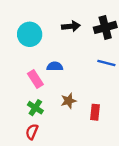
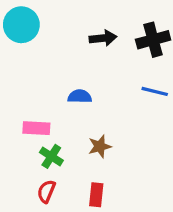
cyan circle: (30, 34) -> (21, 25), moved
pink rectangle: (35, 79) -> (36, 128), moved, turned -54
red rectangle: (95, 112) -> (96, 195), moved

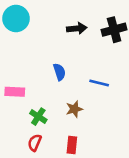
blue line: (155, 91) -> (99, 83), moved
blue semicircle: (80, 96) -> (59, 72), turned 70
pink rectangle: (36, 128) -> (15, 92), moved

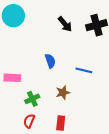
black arrow: (77, 28) -> (65, 24), turned 56
green cross: (38, 117) -> (32, 99), turned 32

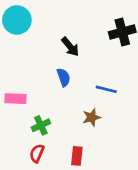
black arrow: (65, 24) -> (70, 47), moved
brown star: (63, 93) -> (92, 117), moved

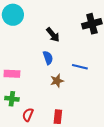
brown star: (92, 117) -> (57, 81), moved
green cross: (41, 125) -> (12, 99), moved, turned 32

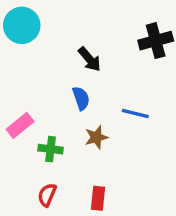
pink rectangle: (12, 74) -> (20, 125), turned -42
green cross: (12, 99) -> (51, 149), moved

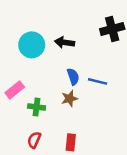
cyan circle: (22, 25) -> (32, 45), moved
black arrow: (90, 59) -> (65, 42), turned 138
blue semicircle: (81, 98) -> (73, 77), moved

